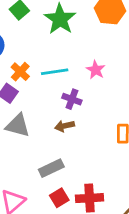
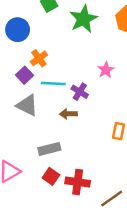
cyan line: (55, 72) -> (53, 84), moved
red square: (59, 198) -> (51, 176), turned -35

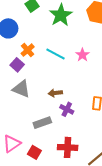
cyan line: (53, 84) -> (55, 54), moved, turned 30
purple cross: (80, 92) -> (67, 109), moved
red square: (51, 176) -> (34, 152), moved

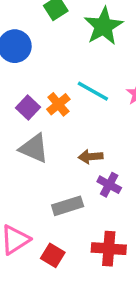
orange cross: (28, 50) -> (58, 104), moved

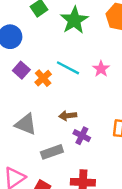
purple square: (28, 108) -> (21, 70), moved
gray triangle: (34, 148) -> (26, 124), moved

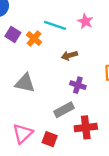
brown arrow: (68, 116) -> (69, 55), moved
gray rectangle: (52, 152) -> (64, 110), moved

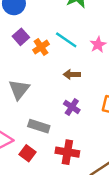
gray triangle: (25, 83) -> (19, 89), turned 40
gray rectangle: (64, 110) -> (39, 126), moved, turned 30

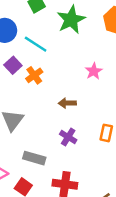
cyan line: (66, 40) -> (36, 44), moved

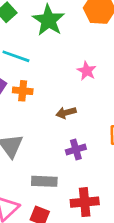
orange cross: (34, 75) -> (23, 91), turned -35
purple cross: (68, 137) -> (76, 150), turned -35

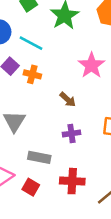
pink star: (87, 71) -> (91, 65), size x1.5
brown arrow: (66, 113) -> (68, 100), turned -132

